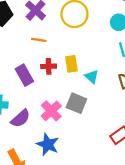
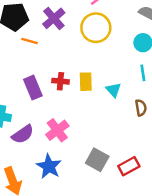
orange line: (39, 40) -> (30, 41), moved
cyan triangle: (92, 77) -> (113, 90), moved
gray square: (76, 103) -> (97, 160), moved

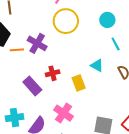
purple cross: (54, 18) -> (37, 43), moved
yellow rectangle: (86, 82) -> (79, 83), moved

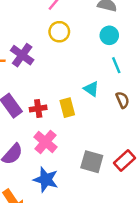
yellow circle: (66, 21) -> (59, 32), size x0.7
red cross: (53, 73) -> (38, 109), moved

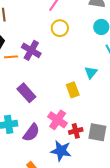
cyan triangle: (91, 89) -> (91, 72), turned 40
red cross: (38, 109) -> (76, 131), moved

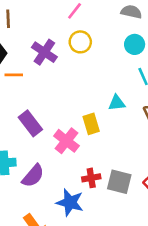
purple cross: (31, 50) -> (44, 52), moved
cyan triangle: (91, 72) -> (117, 103), turned 40
pink cross: (58, 120) -> (66, 141), moved

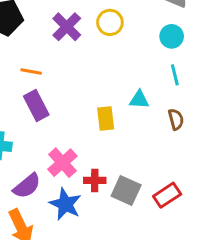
orange line: (14, 75) -> (31, 71), moved
pink cross: (66, 141) -> (62, 163), moved
purple semicircle: (33, 176) -> (27, 186), moved

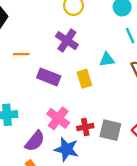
purple cross: (67, 27) -> (67, 41), moved
purple rectangle: (36, 106) -> (49, 77), moved, turned -30

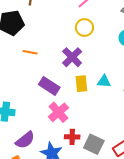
orange line: (21, 54) -> (30, 52), moved
yellow rectangle: (84, 79) -> (81, 84), moved
pink cross: (58, 118) -> (59, 112), moved

